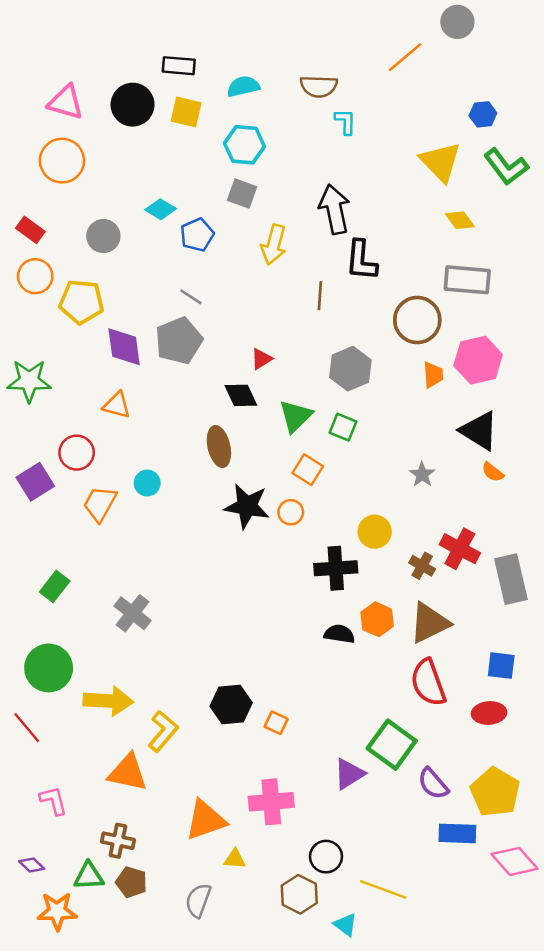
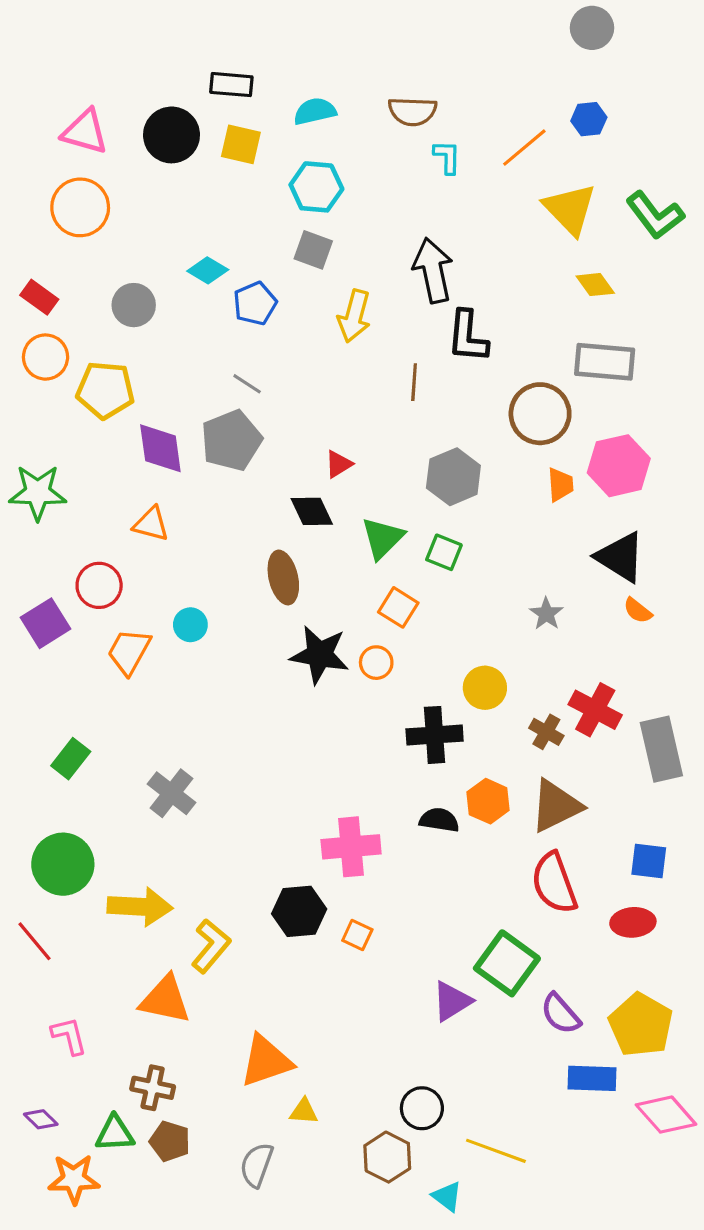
orange line: (405, 57) -> (524, 148), moved
blue hexagon: (483, 114) -> (589, 119), moved
pink cross: (271, 802) -> (351, 847), moved

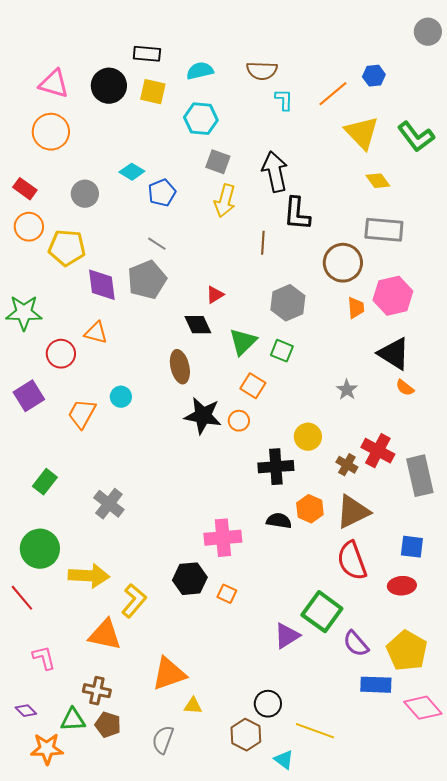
gray circle: (592, 28) -> (428, 32), moved
gray square: (313, 250) -> (218, 162), moved
red circle: (99, 585) -> (61, 354), moved

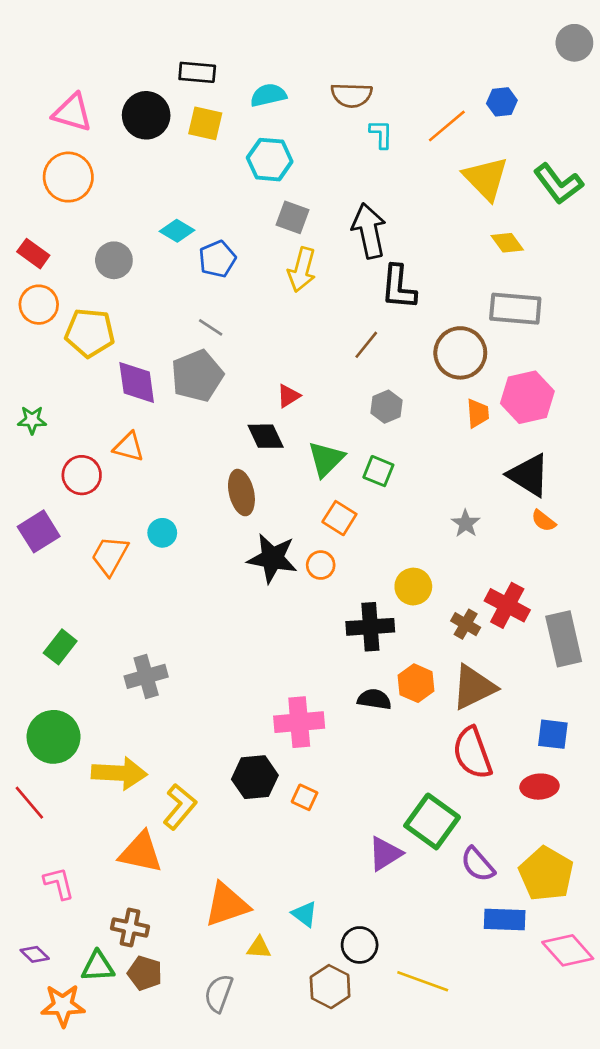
brown line: (263, 243) -> (366, 345), moved, turned 35
gray hexagon: (288, 303) -> (386, 407), size x0.7
green star: (24, 313) -> (32, 420), size x0.6
gray cross: (109, 504) -> (146, 676), turned 36
cyan triangle: (284, 760) -> (305, 914), moved

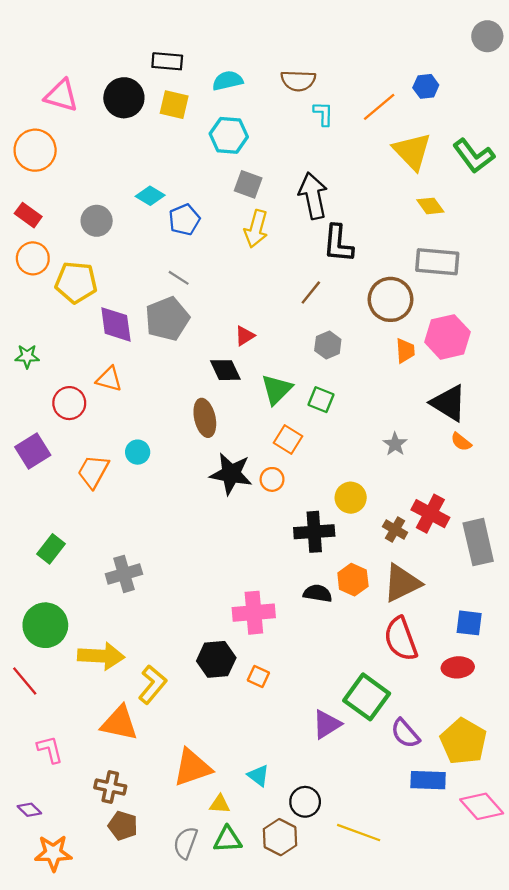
orange circle: (68, 177) -> (35, 150), moved
green triangle: (98, 966) -> (228, 839), moved

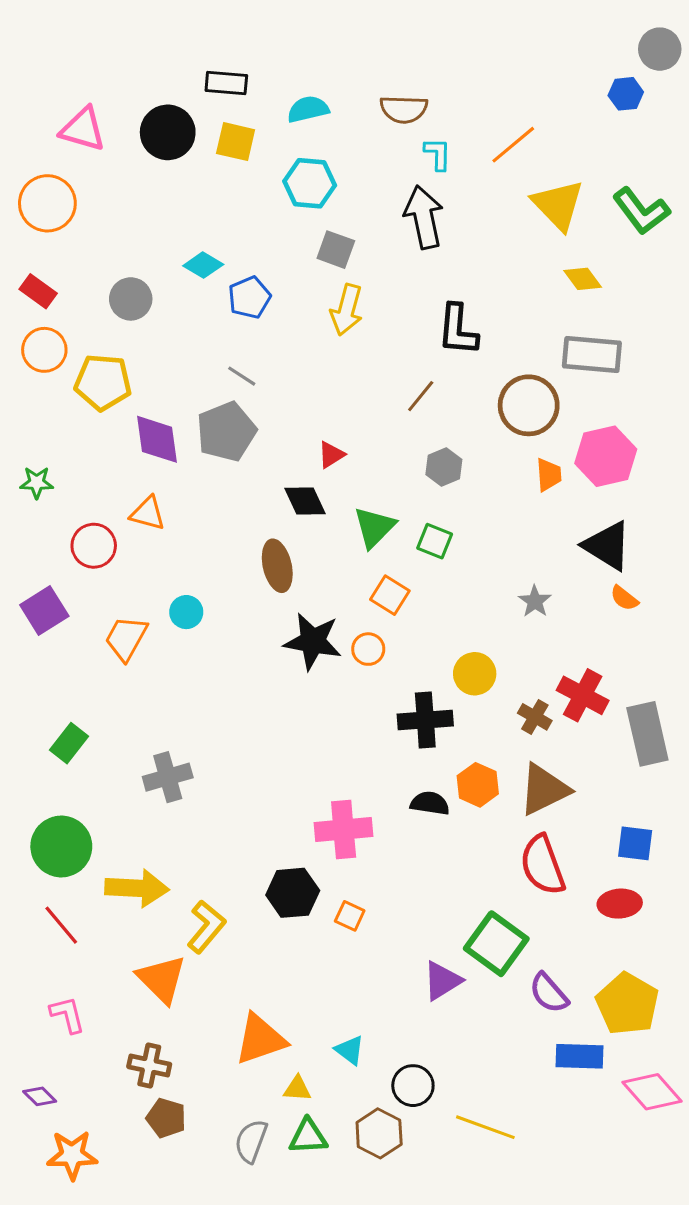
blue hexagon: (426, 86) -> (626, 94), moved
black arrow: (313, 196) -> (424, 217), moved
red line: (25, 681) -> (61, 925), moved
orange triangle: (119, 723) -> (162, 979), turned 33

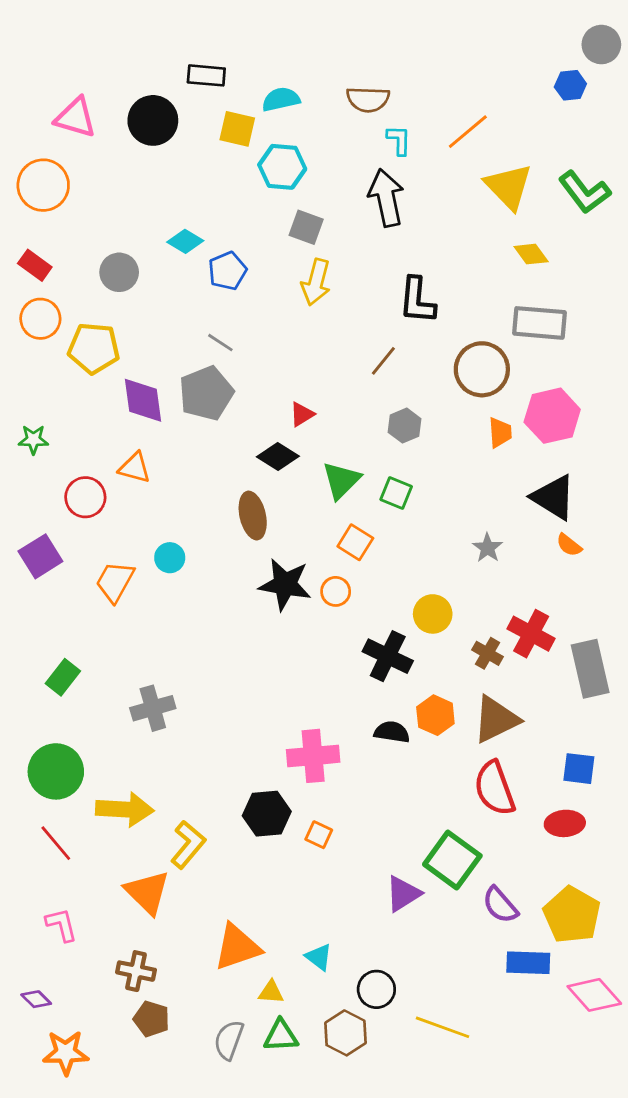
yellow square: (236, 142) -> (237, 129), moved
black diamond: (305, 501) -> (278, 456), turned -33
black cross: (425, 720) -> (388, 656), turned 30

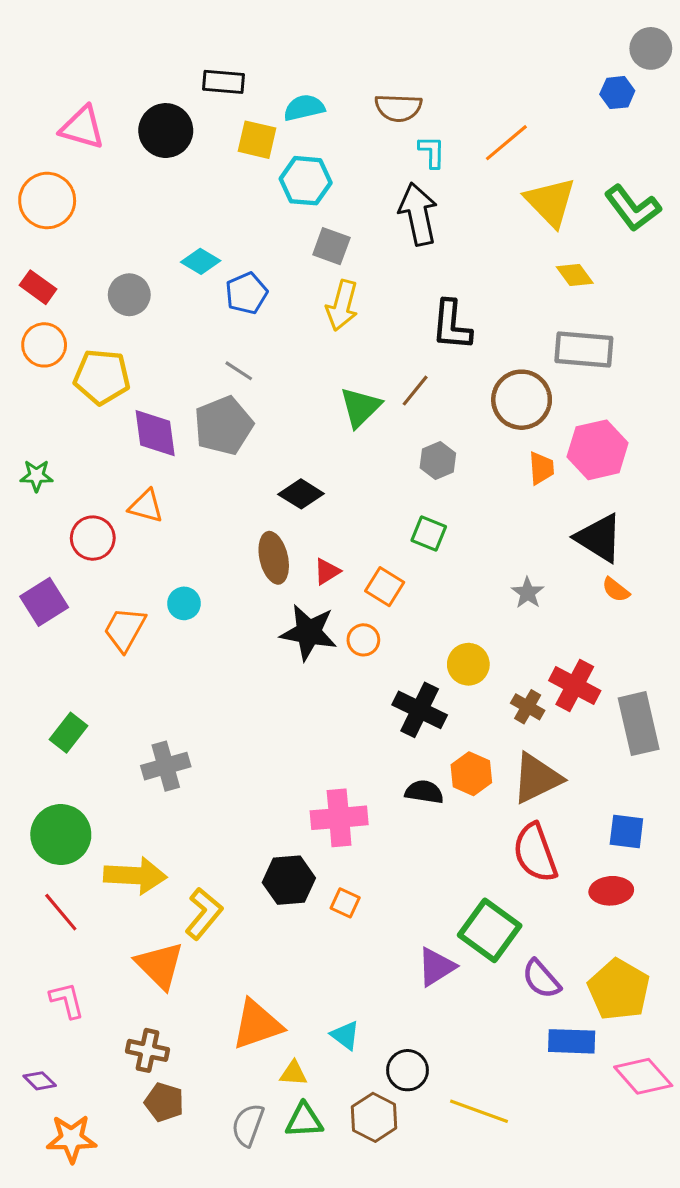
red triangle: (302, 414) -> (327, 571), moved
green triangle: (341, 480) -> (360, 407), moved

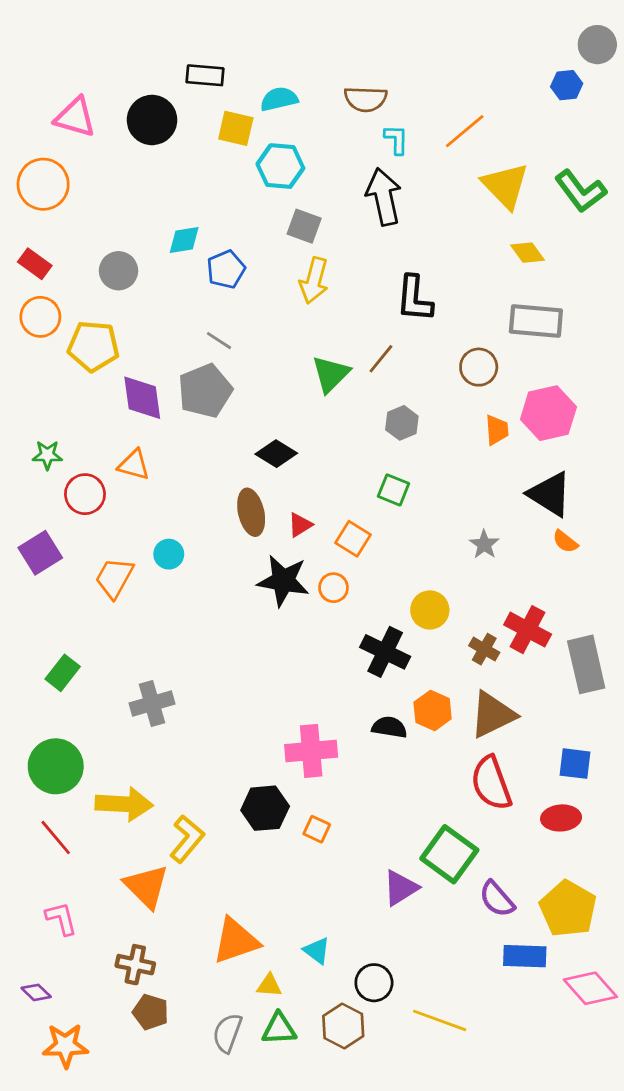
cyan diamond: (201, 261) -> (184, 240), turned -40
brown circle: (522, 400) -> (479, 367), size x0.7
green star: (36, 476) -> (47, 455), moved

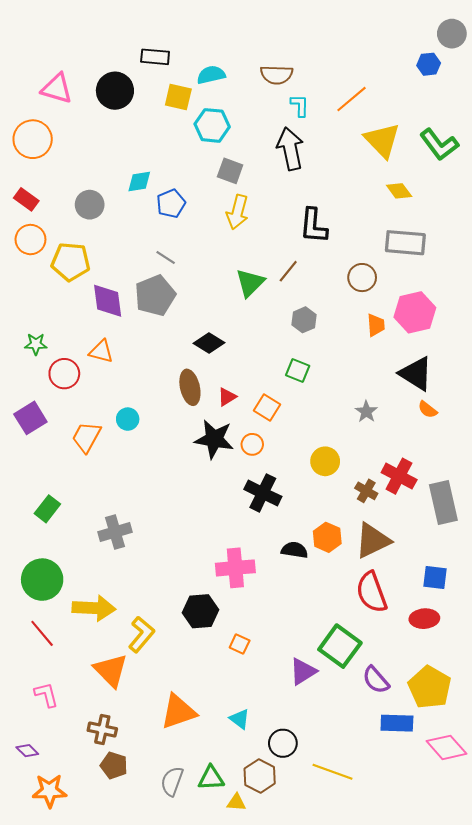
black cross: (385, 652) -> (263, 493), moved
orange square: (317, 829) -> (240, 644), moved
yellow triangle: (269, 986) -> (236, 802), moved

